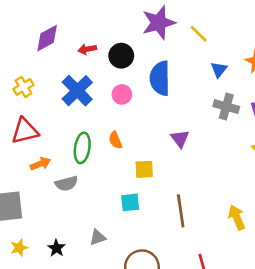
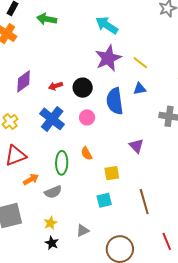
blue triangle: (219, 70) -> (140, 89), moved, turned 48
yellow star: (19, 248) -> (51, 223), moved

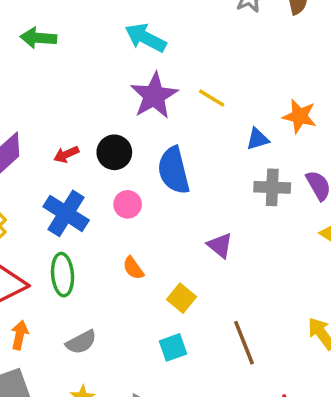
blue triangle: (140, 89) -> (258, 139), moved
green ellipse: (62, 163) -> (63, 275), moved
yellow square: (112, 173) -> (181, 298), turned -35
orange arrow: (31, 179) -> (20, 335), moved, turned -42

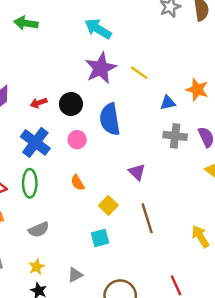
brown line: (244, 343) -> (147, 218), moved

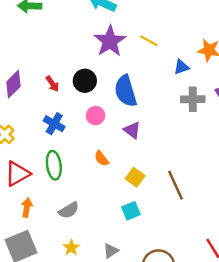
red arrow: (39, 103) -> (52, 84), turned -98
blue cross: (35, 142) -> (54, 124), size x0.7
purple triangle: (137, 172) -> (132, 130), moved

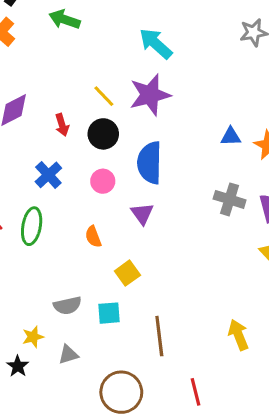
yellow line: (149, 41) -> (104, 96), moved
blue triangle: (181, 67) -> (231, 137), moved
brown line: (175, 185) -> (159, 336), moved
gray semicircle: (69, 210) -> (67, 306), moved
yellow star: (71, 248) -> (33, 337), moved

